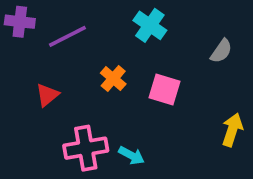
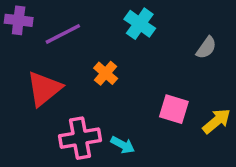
pink square: (164, 89) -> (174, 109), moved
red triangle: (47, 95) -> (44, 89), size x1.6
yellow arrow: (232, 130) -> (217, 121), turned 32

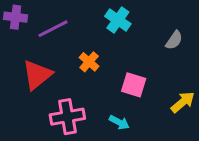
pink square: (174, 109) -> (134, 85), moved
cyan arrow: (123, 145) -> (119, 122), moved

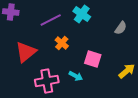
purple line: (53, 29) -> (51, 20), moved
cyan arrow: (119, 122) -> (76, 76), moved

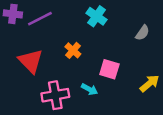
purple line: (51, 20) -> (40, 19), moved
red triangle: (26, 52) -> (31, 61), turned -35

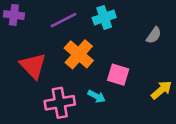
cyan cross: (97, 16) -> (104, 17), turned 36
purple line: (40, 19) -> (64, 20), moved
orange cross: (73, 50) -> (79, 54), size x1.6

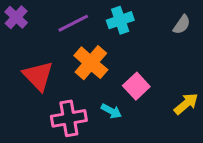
purple cross: (14, 15) -> (16, 17), turned 36
gray semicircle: (154, 35) -> (182, 25), moved
pink square: (118, 75) -> (136, 86), turned 30

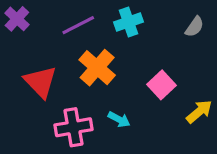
pink square: (136, 86) -> (162, 85), moved

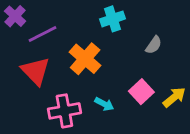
purple line: (78, 25) -> (42, 34), moved
gray semicircle: (194, 27) -> (154, 45), moved
pink square: (162, 85) -> (141, 92), moved

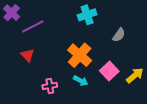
orange cross: (85, 59) -> (80, 55), moved
red triangle: (36, 71) -> (28, 55), size x0.6
pink cross: (64, 111) -> (50, 86), size x0.6

